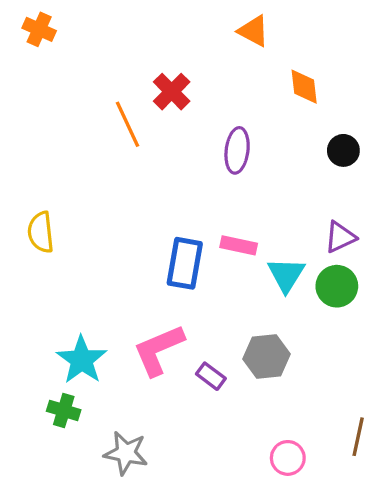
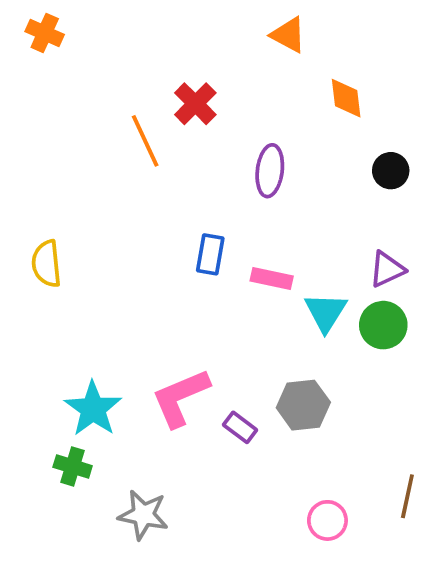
blue rectangle: (185, 263) -> (210, 254), moved, size x0.7

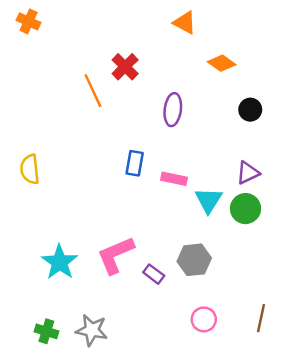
orange diamond: (346, 98) -> (222, 63), turned -48
green cross: (73, 466) -> (46, 331), moved
pink circle: (327, 520) -> (204, 319), moved

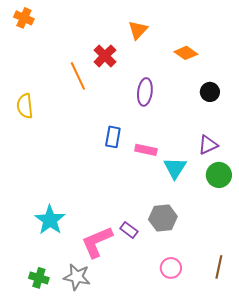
orange triangle: (185, 23) -> (138, 30), moved, turned 45
yellow semicircle: (30, 169) -> (25, 106), moved
green circle: (245, 209) -> (219, 175), moved
pink L-shape: (116, 255) -> (97, 242), moved

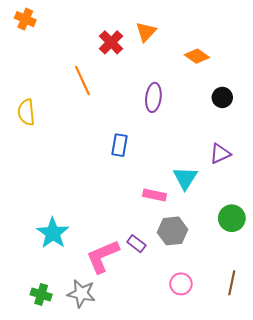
red cross: (105, 56) -> (111, 42), moved
pink rectangle: (146, 150) -> (154, 195), moved
green circle: (219, 175) -> (232, 218), moved

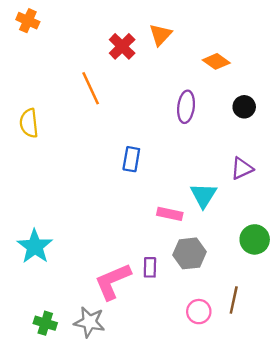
purple ellipse: (153, 97) -> (186, 107), moved
cyan star: (53, 233) -> (35, 246), moved
purple rectangle: (136, 244) -> (150, 267), turned 54
brown line: (232, 283) -> (234, 300), moved

